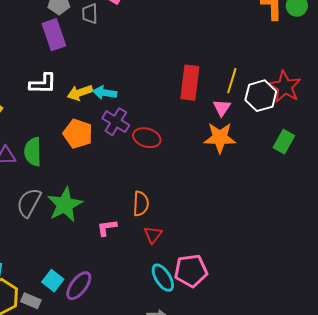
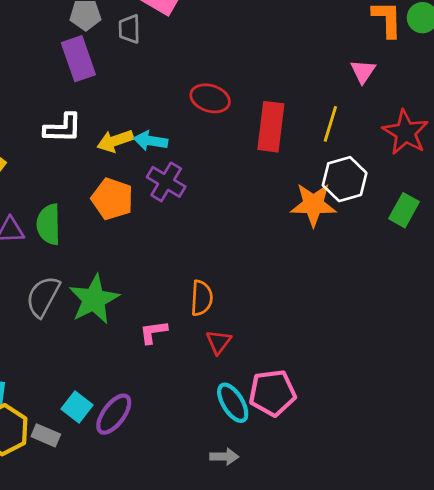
white hexagon: (261, 96) -> (345, 179), moved
pink triangle: (222, 108) -> (363, 71), moved
red ellipse: (147, 138) -> (210, 98), moved

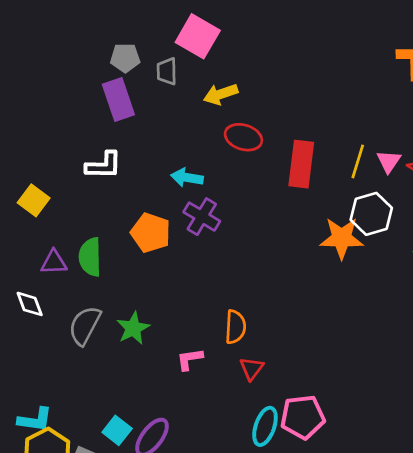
pink triangle: (363, 71) -> (389, 161), moved
yellow arrow: (115, 141) -> (221, 94), moved
green star: (94, 299) -> (133, 328), size x0.7
cyan ellipse: (233, 403) -> (265, 426), turned 51

